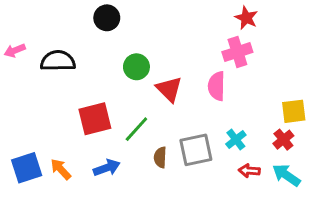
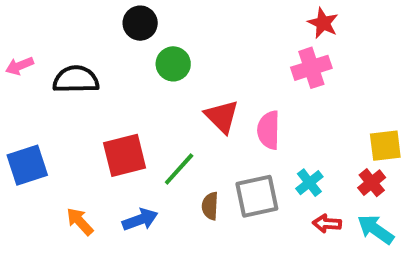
green circle: (136, 67) -> (173, 64), moved
pink semicircle: (217, 86) -> (269, 130), moved
blue square: (27, 168) -> (27, 165), moved

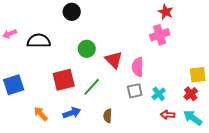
green circle: (173, 64) -> (87, 49), moved
gray square: (257, 196) -> (135, 91), moved, size x0.7
brown semicircle: (210, 206) -> (108, 116), moved

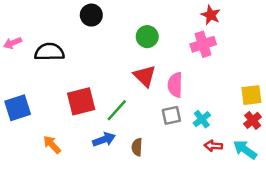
green circle: (87, 49) -> (147, 37), moved
red cross: (191, 94) -> (253, 120), moved
blue arrow: (72, 113) -> (104, 139), moved

